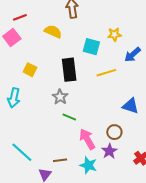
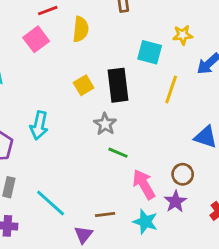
yellow semicircle: (53, 31) -> (81, 29), moved, turned 72
yellow square: (30, 70) -> (84, 85), moved, turned 32
yellow line: (106, 73) -> (171, 90), turned -54

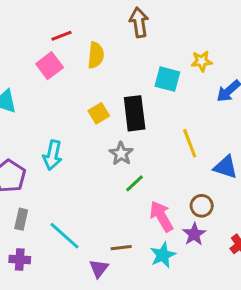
yellow line: (171, 90) -> (190, 143), moved, turned -40
green line: (118, 153) -> (135, 183), turned -66
cyan star: (145, 222) -> (163, 255), turned 30

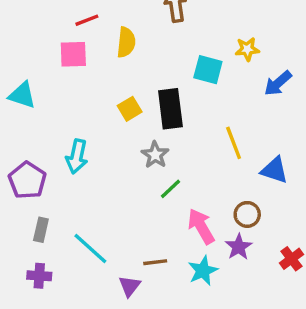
pink square: (50, 66) -> (73, 54), turned 35

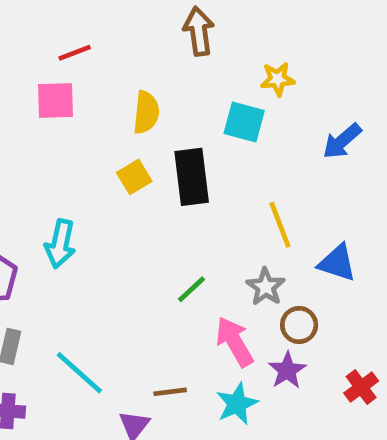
yellow semicircle: (126, 42) -> (146, 112), moved
yellow star: (247, 49) -> (278, 79), moved
gray star: (155, 155) -> (266, 287), moved

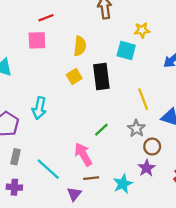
pink arrow: (235, 342) -> (83, 154), moved

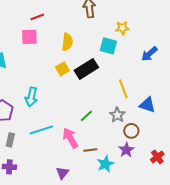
black rectangle: (101, 76) -> (86, 69), turned 65
cyan line: (48, 169) -> (41, 130), moved, turned -60
brown line: (91, 178) -> (90, 150), moved

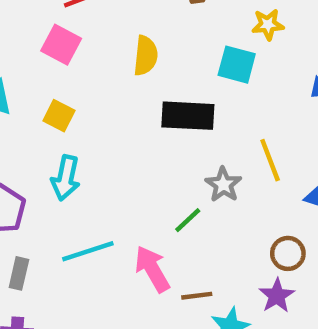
pink square: (29, 37) -> (61, 45), turned 30
yellow square: (62, 69) -> (59, 116), moved, turned -32
black rectangle: (86, 69) -> (188, 116), turned 35
gray star: (117, 115) -> (223, 185), moved

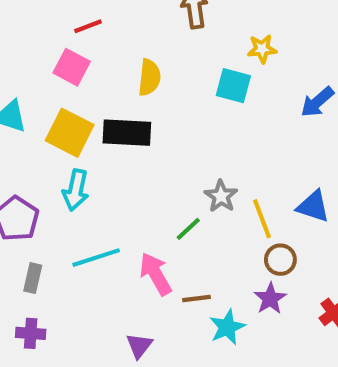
yellow square: (59, 116) -> (70, 133), size x1.6
black rectangle: (188, 116) -> (127, 133), moved
yellow line: (270, 160) -> (262, 219), moved

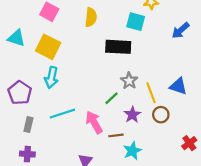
black rectangle: (127, 133) -> (118, 47), moved
purple star: (270, 299) -> (132, 115), moved

